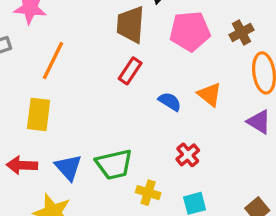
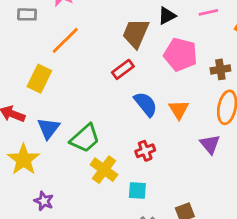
blue semicircle: (170, 102) -> (146, 104), size x1.4
green trapezoid: (114, 164) -> (85, 138), turned -48
yellow cross: (148, 193) -> (104, 170), size x1.4

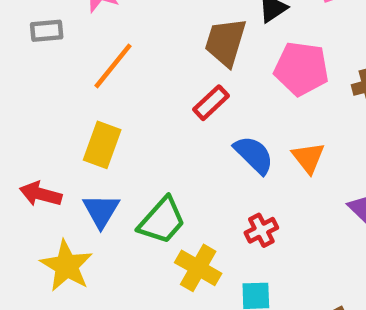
yellow rectangle: (39, 79) -> (102, 145), moved

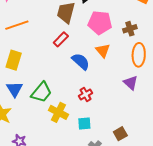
orange line: (113, 66) -> (17, 25), turned 35
orange triangle: (308, 158) -> (103, 51), moved

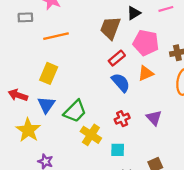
red rectangle: (61, 39) -> (117, 58), moved
orange triangle: (103, 51) -> (146, 73), turned 42
purple triangle: (131, 83) -> (154, 118), moved

